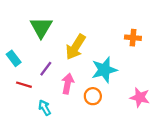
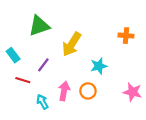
green triangle: (41, 27) -> (39, 26), turned 40
cyan star: (104, 70) -> (99, 66), size x0.7
pink arrow: (68, 84) -> (64, 91), moved

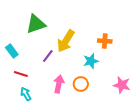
orange cross: (126, 36) -> (105, 41), moved
purple line: (43, 65) -> (48, 56), moved
cyan arrow: (42, 102) -> (26, 94), moved

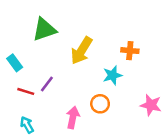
purple line: (48, 56) -> (47, 84), moved
pink arrow: (59, 84) -> (73, 117), moved
cyan arrow: (26, 94) -> (27, 125), moved

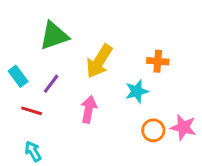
purple line: (47, 84) -> (51, 84), moved
orange circle: (100, 104) -> (153, 130), moved
pink arrow: (73, 117) -> (89, 109), moved

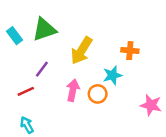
cyan rectangle: (18, 76) -> (15, 36), moved
red line: (32, 111) -> (26, 91), turned -42
orange circle: (153, 130) -> (98, 94), moved

